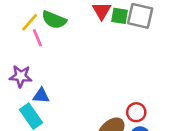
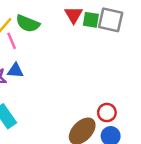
blue triangle: (41, 96) -> (15, 71), moved

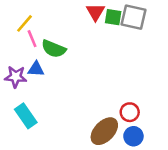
green semicircle: (28, 24) -> (54, 49), moved

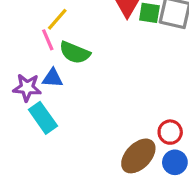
yellow line: (24, 23) -> (57, 19), moved
cyan rectangle: (26, 116) -> (43, 118), moved

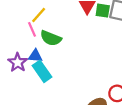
purple star: (27, 88) -> (18, 62), turned 30
cyan rectangle: (43, 118) -> (42, 71), moved

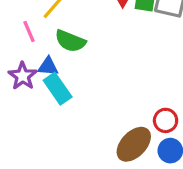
pink line: (32, 29) -> (29, 31), moved

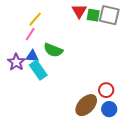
pink line: (29, 31) -> (30, 34), moved, turned 56
green semicircle: (70, 41) -> (53, 50), moved

